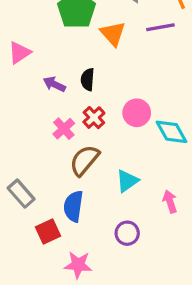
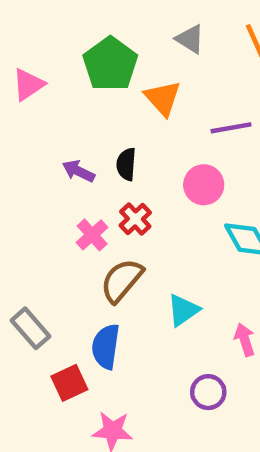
purple line: (160, 27) -> (231, 128), moved
pink triangle: (19, 53) -> (28, 85), moved
pink circle: (137, 113) -> (204, 185), moved
purple circle: (127, 233) -> (208, 392), moved

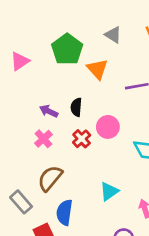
pink circle: (204, 185) -> (108, 127), moved
pink cross: (92, 235) -> (43, 139), moved
brown semicircle: (122, 280) -> (50, 178), moved

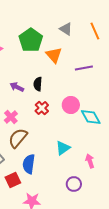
pink circle: (108, 127) -> (71, 105), moved
pink cross: (43, 139) -> (11, 117), moved

